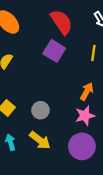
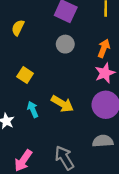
gray circle: (40, 110) -> (65, 44), moved

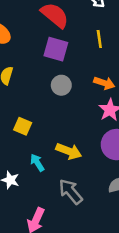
orange arrow: (104, 48) -> (104, 83), turned 96
gray arrow: (64, 158) -> (71, 192), moved

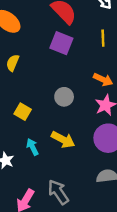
gray circle: (61, 85) -> (64, 97), moved
gray arrow: (71, 192) -> (58, 192), moved

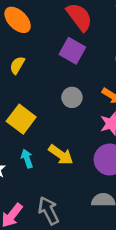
gray circle: (64, 97) -> (72, 97), moved
yellow square: (23, 112) -> (21, 119), size x1.5

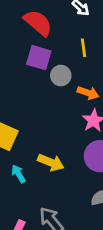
gray circle: (72, 97) -> (61, 76), moved

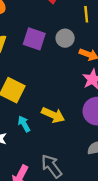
purple square: (39, 58) -> (34, 39), moved

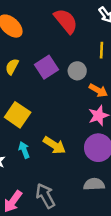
purple square: (34, 39) -> (46, 67), turned 30

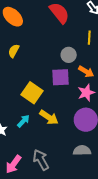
purple square: (46, 67) -> (61, 77), moved, turned 30
yellow square: (18, 115) -> (32, 93), moved
cyan arrow: (24, 150) -> (23, 121), turned 64

